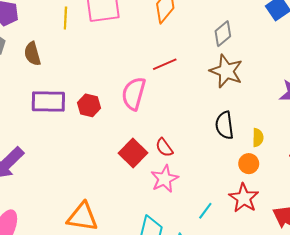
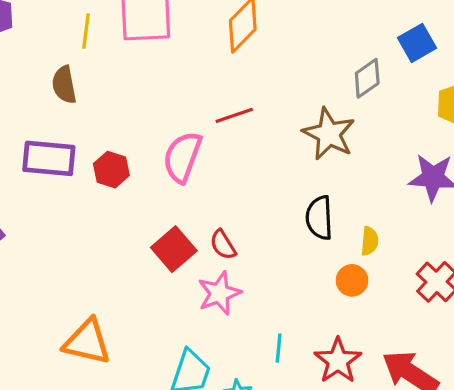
gray diamond: (223, 34) -> (367, 78), moved
brown semicircle: (32, 54) -> (64, 85), moved
red star: (244, 198) -> (338, 361), moved
cyan line: (205, 211) -> (279, 348), turned -36

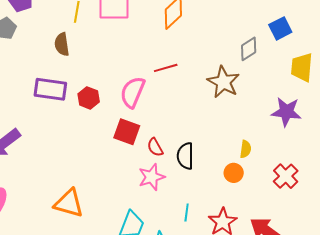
black semicircle: (319, 218) -> (185, 156), moved
red square: (174, 249) -> (127, 132), moved, turned -32

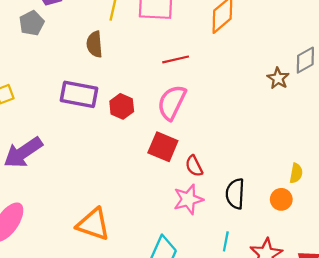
red line: (166, 68) -> (176, 59), moved
brown star: (223, 82) -> (278, 78), moved, size x0.6
black semicircle: (185, 156) -> (235, 194), moved

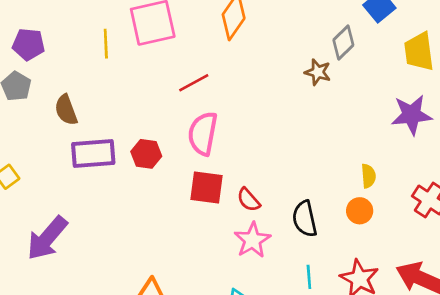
brown semicircle: (95, 44) -> (66, 110), moved

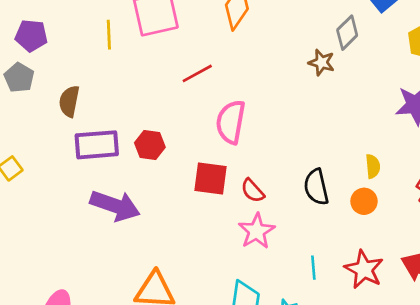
brown semicircle: (66, 110) -> (69, 101), turned 32
pink semicircle: (203, 133) -> (231, 122), moved
black semicircle: (305, 219) -> (316, 187), moved
purple arrow: (47, 238) -> (115, 206), moved, turned -111

